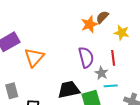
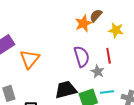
cyan line: (111, 86) -> (107, 92), moved

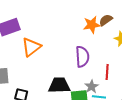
red line: (109, 56) -> (107, 72), moved
gray star: (98, 72) -> (92, 87), moved

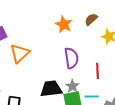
orange star: (92, 25) -> (64, 24), moved, turned -30
gray star: (92, 87) -> (72, 86), moved

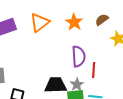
orange triangle: (20, 53) -> (40, 23), moved
red line: (98, 71) -> (94, 70), moved

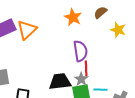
orange triangle: (40, 23) -> (27, 30), moved
red line: (94, 70) -> (86, 69), moved

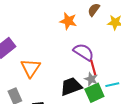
orange triangle: (27, 30) -> (30, 68), moved
purple semicircle: (80, 51) -> (84, 52), turned -35

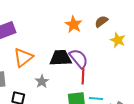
gray star: (91, 79) -> (42, 81), moved
black trapezoid: (71, 86) -> (61, 58), moved

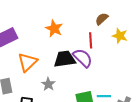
orange star: (74, 24) -> (54, 28), moved
red line: (83, 76) -> (91, 40), moved

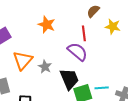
black trapezoid: (65, 59) -> (69, 79), moved, turned 80
gray star: (48, 84) -> (45, 67), moved

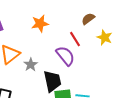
orange star: (47, 25) -> (40, 24), turned 30
red line: (84, 33) -> (75, 39), turned -35

